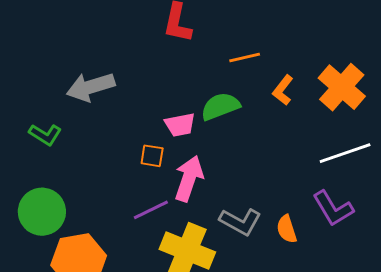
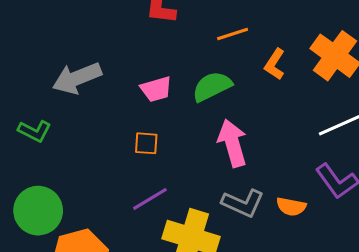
pink trapezoid: (180, 125) -> (156, 89), moved
pink arrow: (189, 179) -> (232, 143), moved, turned -30
orange semicircle: (287, 229) -> (291, 207), turned -56

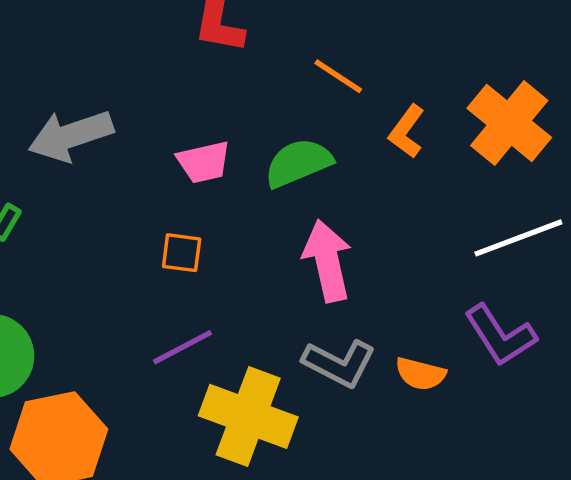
orange line: (233, 34) -> (338, 76), turned 48

